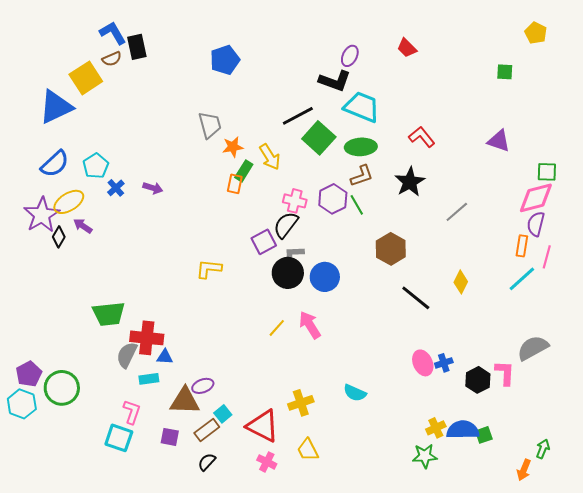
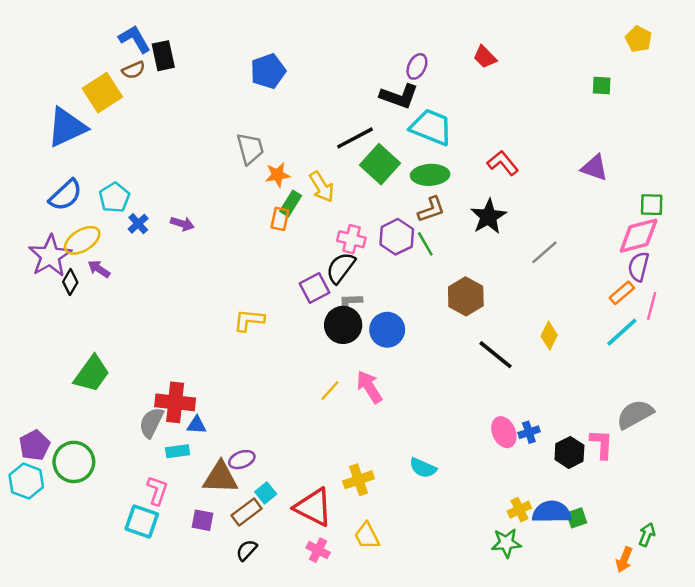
orange rectangle: (522, 246) -> (622, 293), turned 40
green trapezoid: (109, 314) -> (92, 374), moved, turned -48

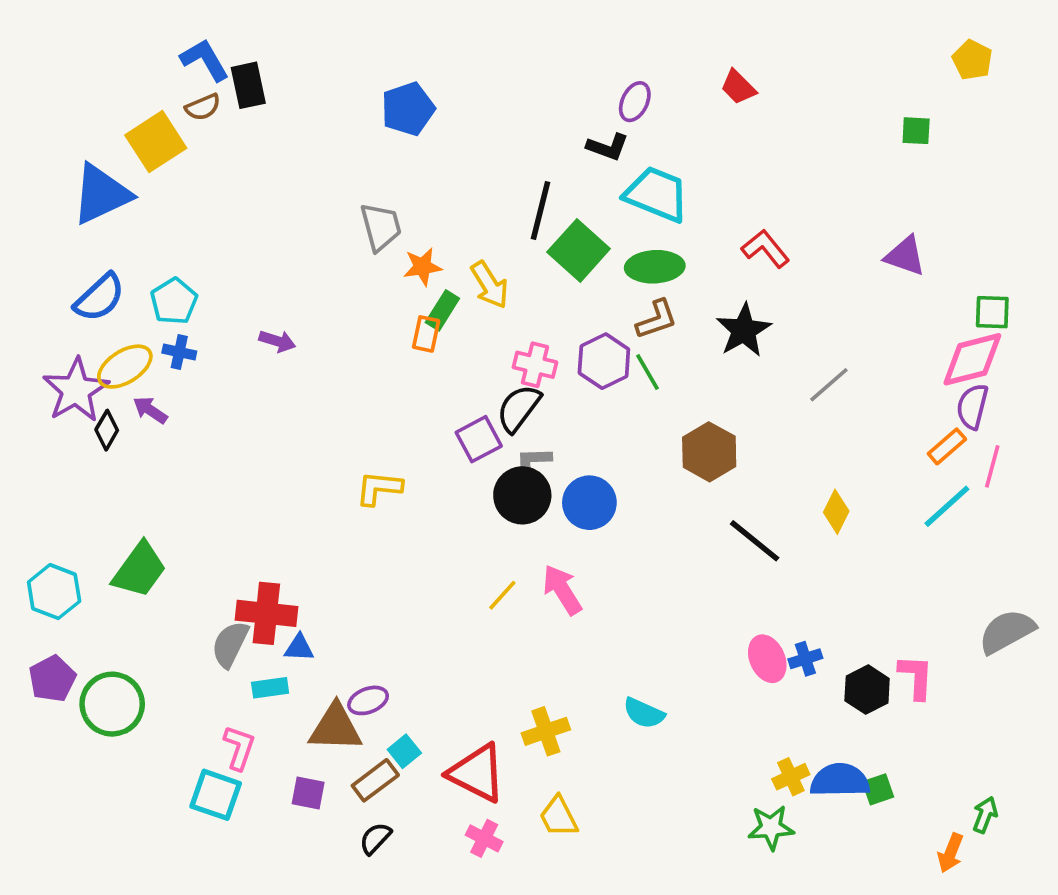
black L-shape: (399, 96) -> (608, 147), size x0.7
black line: (355, 138) -> (540, 211), turned -48
blue cross: (138, 224) -> (179, 352), moved, turned -36
gray semicircle: (635, 414) -> (1007, 632), moved
cyan hexagon: (26, 481) -> (54, 592), moved

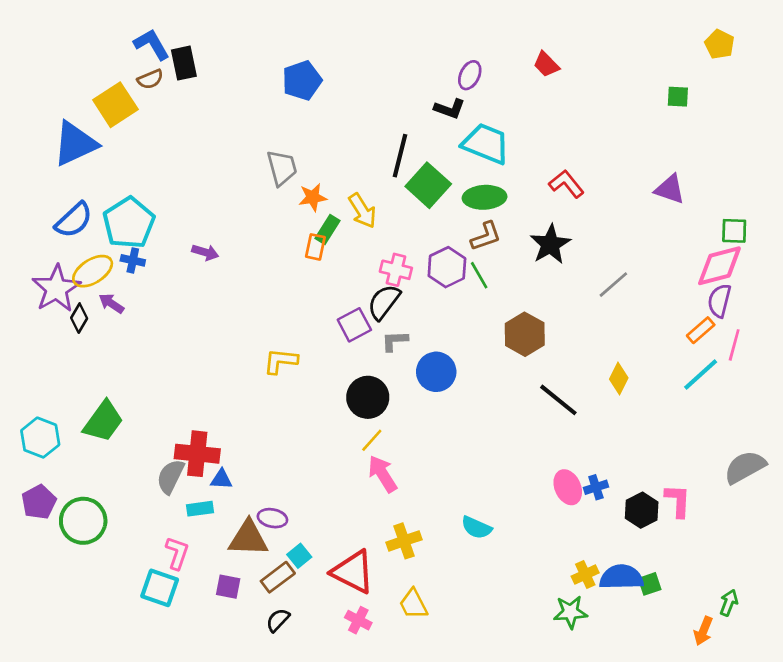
cyan pentagon: (174, 301) -> (129, 223), size x1.5
black circle: (522, 495) -> (368, 397), moved
pink arrow: (562, 590) -> (383, 474), moved
purple ellipse: (368, 700) -> (272, 518), turned 32

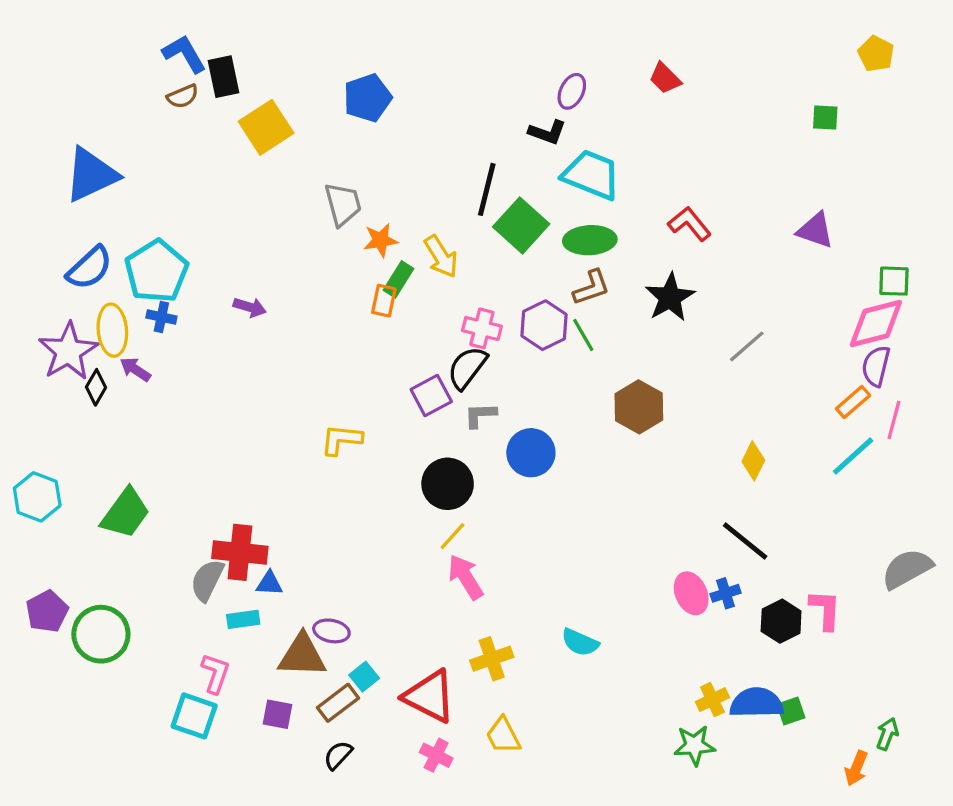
yellow square: (115, 105) -> (266, 127), moved
yellow ellipse: (93, 271) -> (112, 330), turned -63
black line: (558, 400) -> (745, 541), moved
cyan hexagon: (40, 438) -> (37, 497), moved

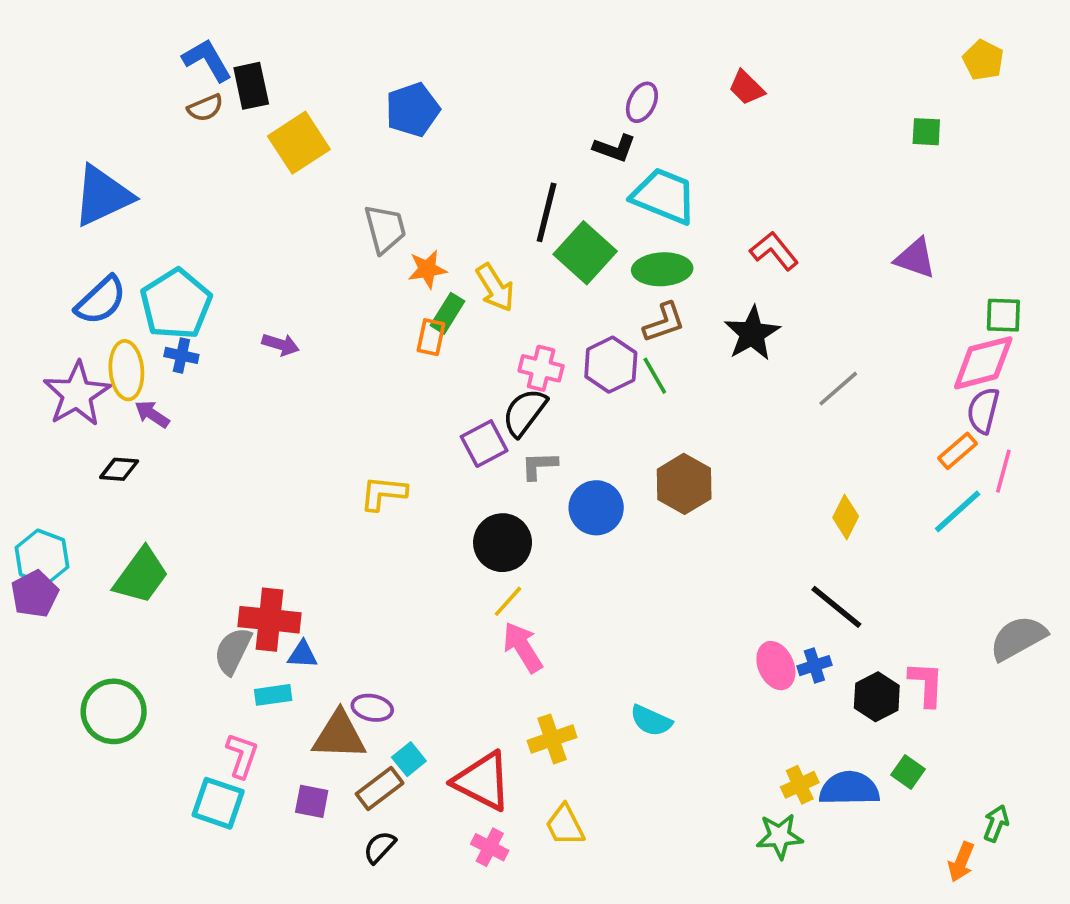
black diamond: (96, 387) -> (119, 469), moved, turned 64
brown hexagon: (639, 407) -> (684, 484), moved
purple pentagon: (47, 611) -> (35, 594), moved
green square: (791, 711) -> (908, 772), moved, turned -36

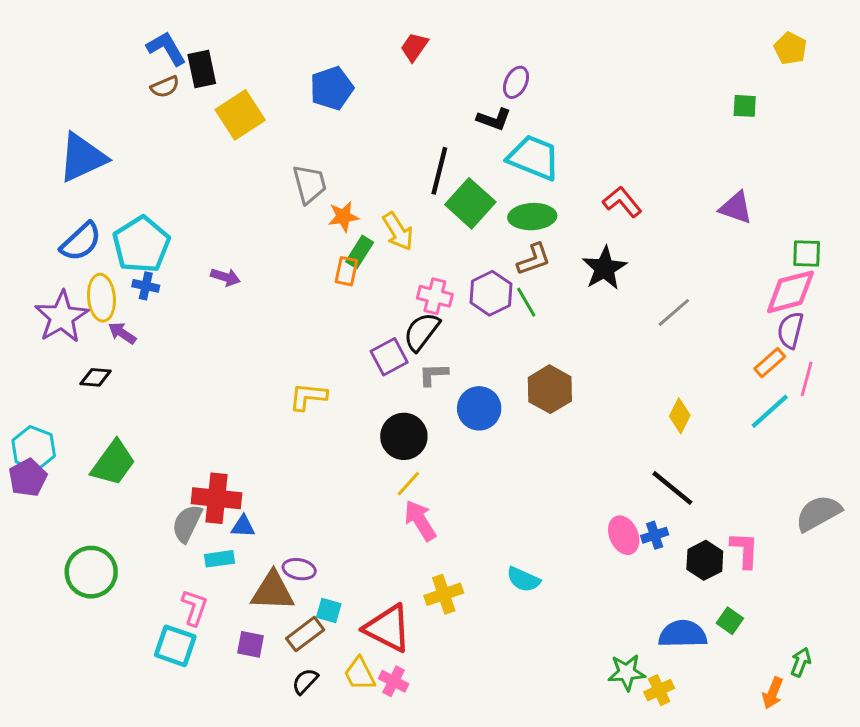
red trapezoid: (747, 88) -> (414, 47), moved, turned 80
cyan square: (409, 759) -> (329, 610), turned -35
yellow cross: (800, 785) -> (659, 690), moved
yellow trapezoid: (565, 825) -> (360, 674), moved

